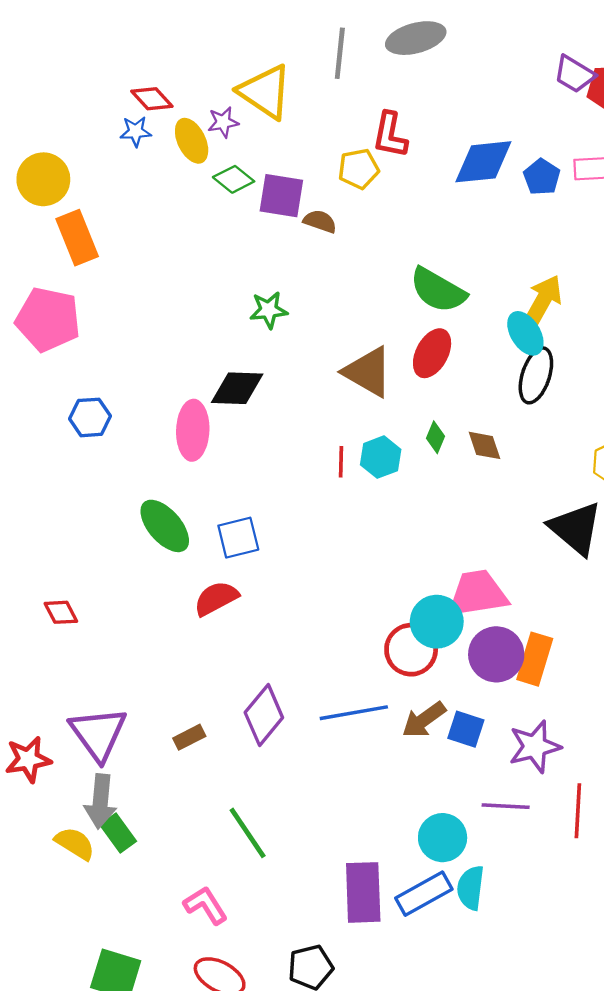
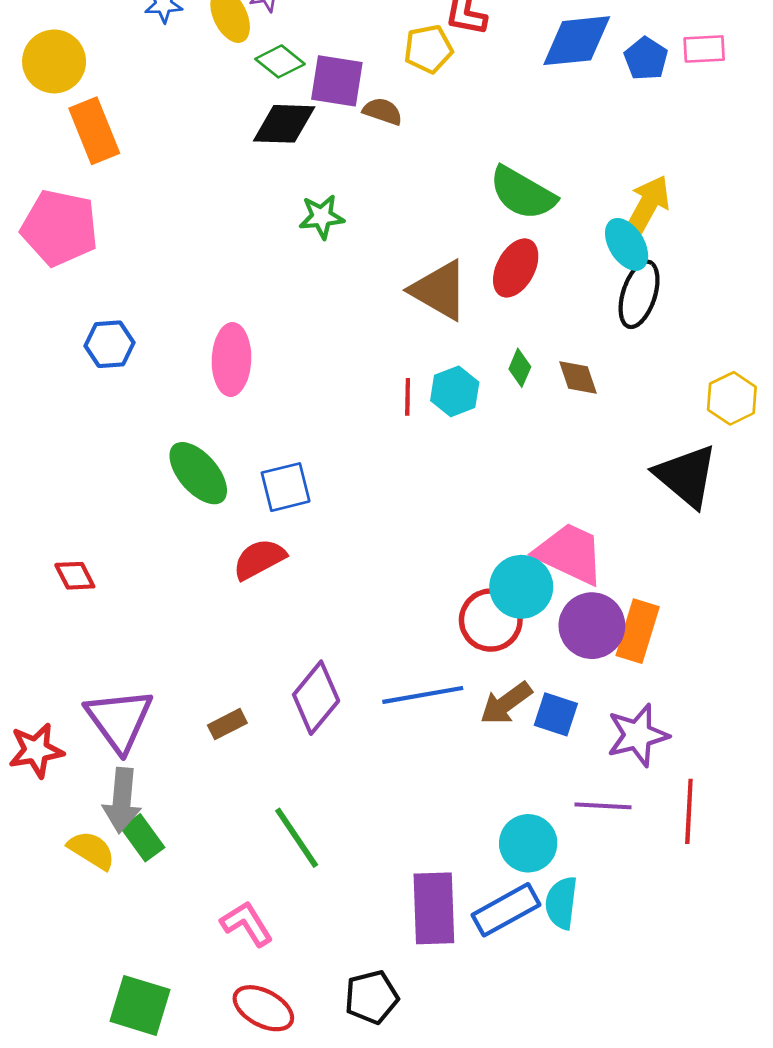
black diamond: (237, 388) -> (284, 124), moved
pink trapezoid: (478, 594) -> (570, 554), turned 34

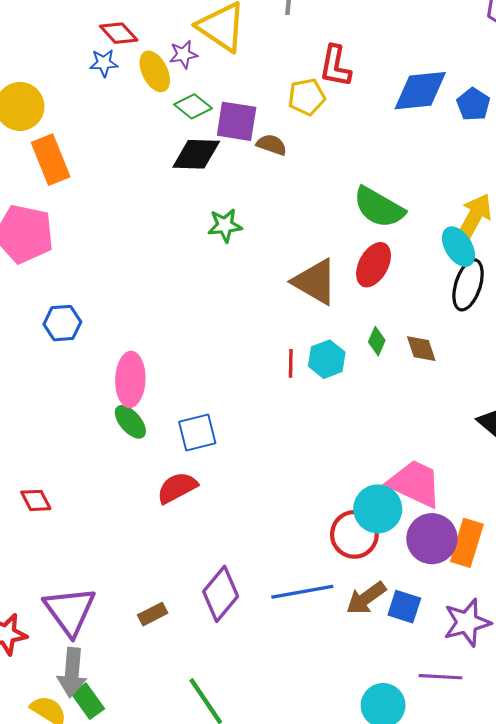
pink ellipse: (231, 359) -> (130, 379), moved
green ellipse: (198, 473) -> (130, 422), size x0.7

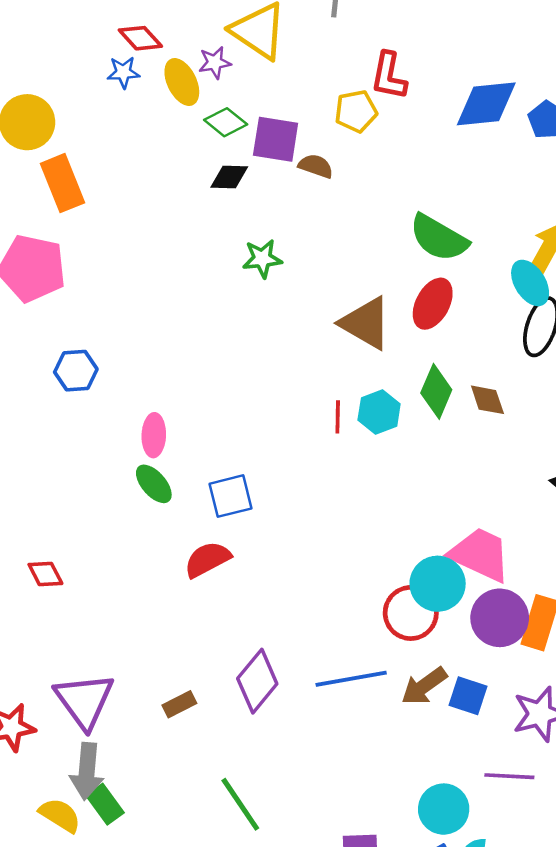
black diamond: (196, 154) -> (229, 177), size x0.7
green diamond: (377, 341) -> (436, 391), size x1.6
pink ellipse: (130, 379) -> (154, 435), size x0.7

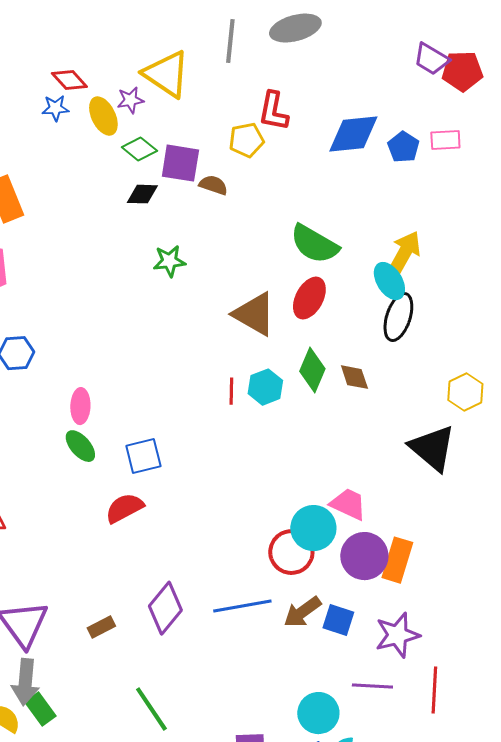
pink trapezoid: (480, 555) -> (348, 504), size x0.7

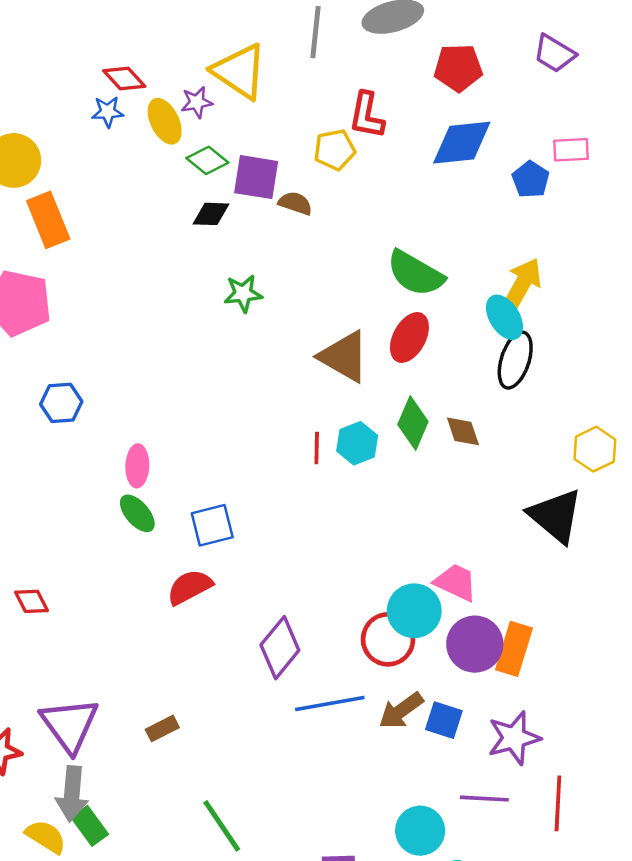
red pentagon: (462, 71) -> (458, 68), moved
blue pentagon: (403, 147) -> (531, 179), moved
purple diamond: (165, 608) -> (280, 648), moved

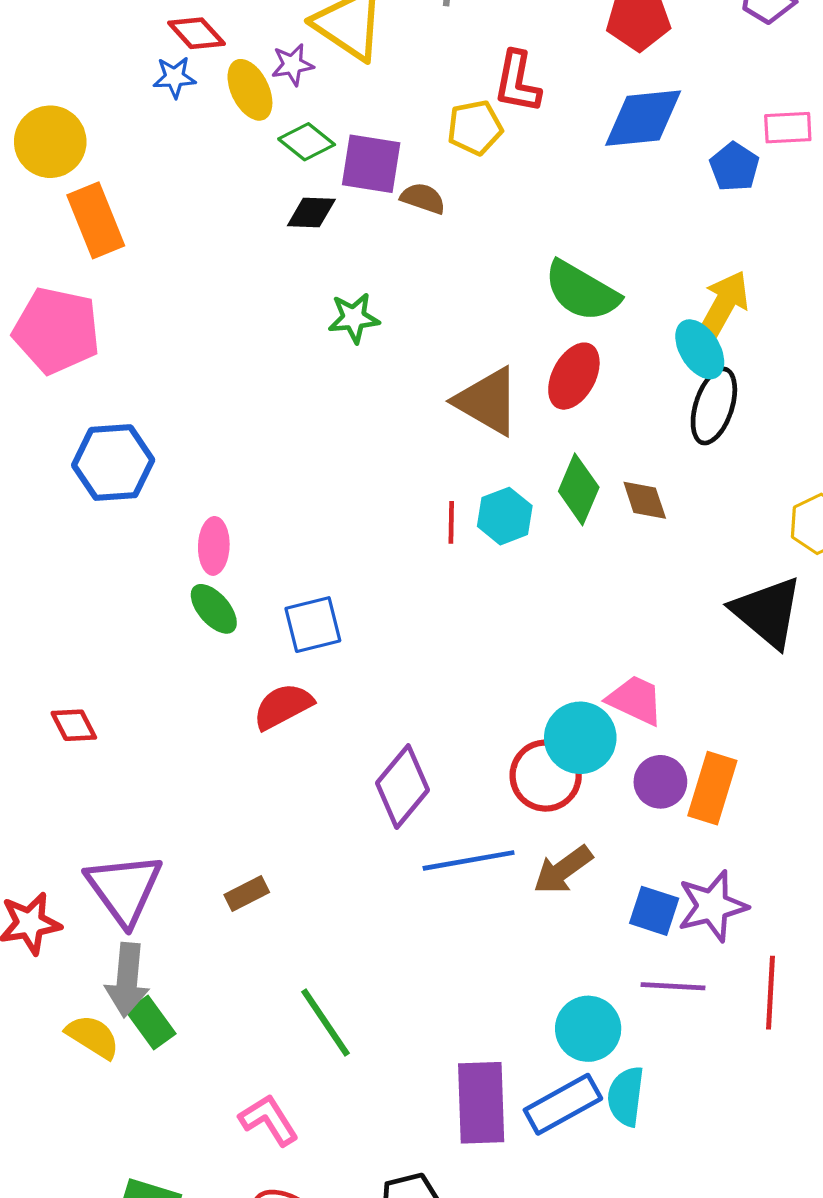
blue hexagon: (61, 403) -> (113, 463), size x1.4
purple circle: (475, 644) -> (660, 782), size x0.7
blue square: (444, 720) -> (654, 911), moved

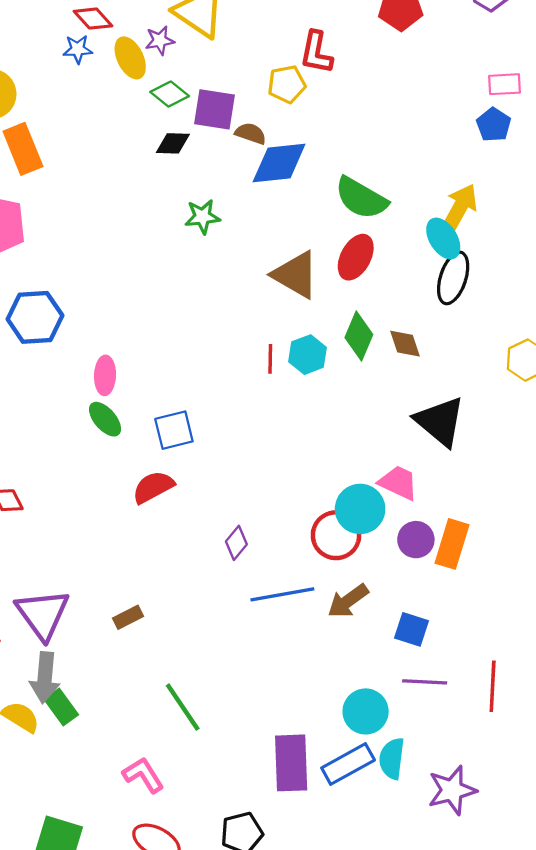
blue diamond: (643, 118) -> (279, 163), moved
blue pentagon: (734, 167) -> (494, 125), moved
black triangle: (767, 612) -> (440, 421), moved
purple diamond: (403, 787) -> (236, 543), size x0.6
purple star: (712, 906) -> (452, 790), moved

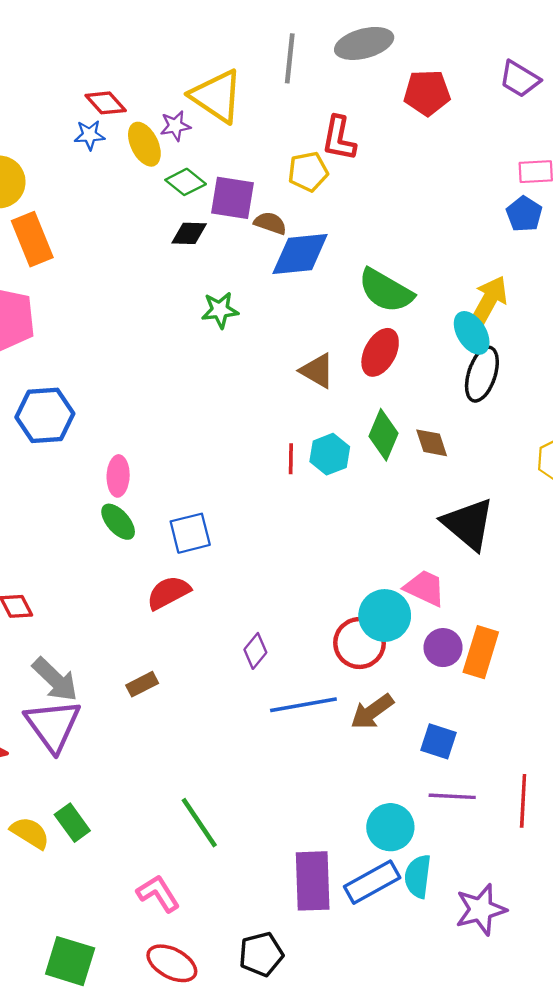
brown triangle: (295, 275) -> (317, 371), size x0.7
brown rectangle: (128, 617) -> (142, 684), moved
gray arrow: (45, 678) -> (55, 680), moved, turned -51

